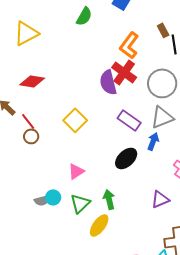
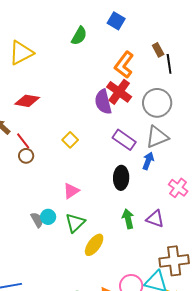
yellow square: (75, 120) -> (70, 140), size x0.7
black ellipse: (126, 158) -> (121, 178), turned -45
green arrow: (109, 199) -> (128, 219), moved
purple triangle: (160, 199) -> (155, 219), turned 42
gray semicircle: (42, 200) -> (37, 220), turned -105

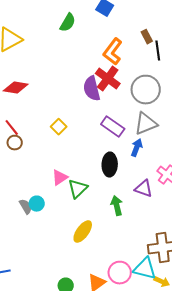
purple triangle: (155, 219) -> (144, 189), moved
green triangle: (75, 223) -> (78, 189), moved

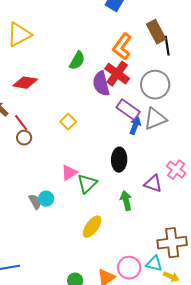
green semicircle: (68, 23) -> (77, 61), moved
brown rectangle: (147, 37) -> (156, 32), size x1.6
purple rectangle: (113, 127) -> (128, 110), moved
blue arrow: (137, 148) -> (135, 126), moved
cyan triangle: (145, 269) -> (154, 264), size x0.7

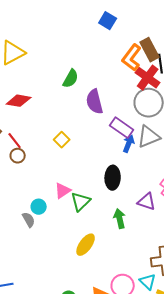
orange L-shape: (122, 47) -> (132, 58), moved
red cross: (117, 74) -> (148, 78), moved
cyan circle: (46, 199) -> (39, 207), moved
cyan triangle: (154, 264) -> (148, 282), turned 30

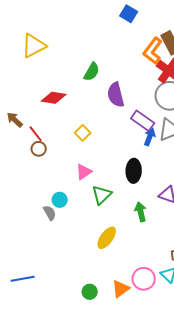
red diamond: (19, 101) -> (54, 98), moved
pink triangle: (63, 191) -> (84, 172), moved

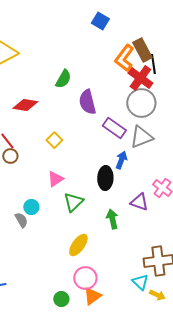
blue arrow: (150, 137) -> (121, 160), moved
pink circle: (144, 279) -> (85, 278), moved

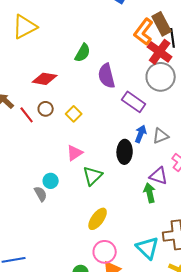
gray triangle: (141, 137) -> (161, 136), moved, size x0.7
brown circle: (10, 156) -> (46, 109), moved
green arrow: (112, 219) -> (150, 193), moved
cyan triangle: (140, 282) -> (148, 248), moved, size x1.4

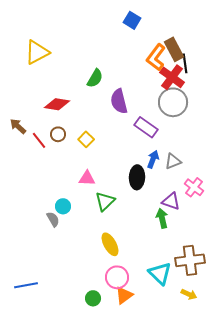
pink triangle: (75, 153) -> (87, 178), turned 36
yellow ellipse: (98, 219) -> (110, 244), turned -65

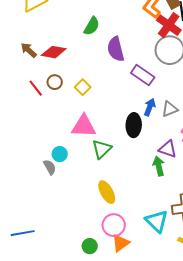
brown arrow: (18, 126) -> (29, 50), moved
pink triangle: (87, 178) -> (84, 126), size x1.5

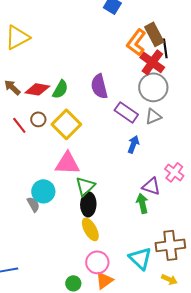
green semicircle: (92, 26) -> (60, 89), moved
yellow square: (83, 87) -> (66, 124), size x1.8
gray triangle: (170, 109) -> (153, 116), moved
black ellipse: (134, 125) -> (88, 204), moved
cyan circle: (60, 154) -> (43, 191), size x1.5

